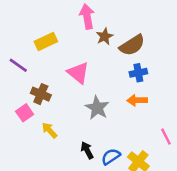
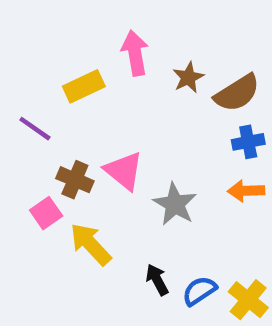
pink arrow: (87, 16) -> (135, 53), moved
pink triangle: (78, 73) -> (124, 171), moved
yellow arrow: (50, 130) -> (90, 244), size x1.5

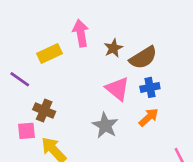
pink triangle: (124, 171) -> (117, 89), moved
orange arrow: (246, 191) -> (149, 117), turned 140
pink square: (46, 213) -> (26, 131), turned 30

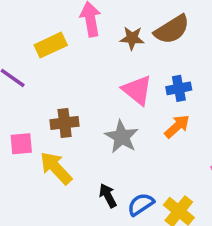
brown star: (113, 48) -> (132, 38), turned 30
brown semicircle: (143, 58) -> (172, 29), moved
brown cross: (44, 111) -> (65, 123), moved, turned -30

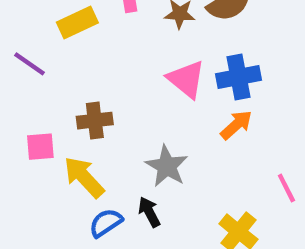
blue cross: (179, 88) -> (238, 77), size x1.4
gray star: (122, 137) -> (167, 166), moved
blue semicircle: (141, 204) -> (106, 223), moved

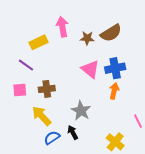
purple line: (29, 64) -> (26, 65), moved
orange arrow: (236, 125) -> (114, 91), turned -35
pink square: (40, 147) -> (20, 90), moved

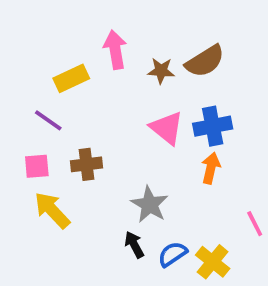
yellow arrow: (42, 116) -> (52, 210), moved
blue semicircle: (52, 138) -> (172, 254), moved

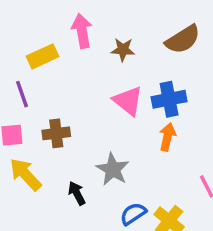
brown semicircle: (205, 61) -> (183, 39), moved
purple line: (48, 120) -> (22, 94), turned 36
black arrow: (134, 245) -> (77, 193), moved

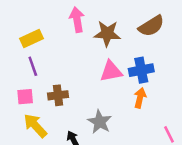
brown star: (123, 50) -> (107, 34), size x1.5
yellow rectangle: (43, 56) -> (32, 39), moved
pink triangle: (128, 101) -> (111, 71), turned -50

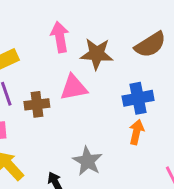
pink triangle: (111, 71) -> (74, 88), moved
brown cross: (58, 95) -> (37, 104), moved

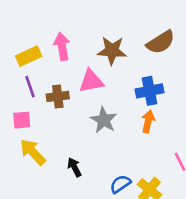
pink arrow: (60, 37) -> (62, 46), moved
gray star: (87, 161) -> (104, 120), moved

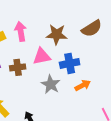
blue cross: (149, 91) -> (70, 63), moved
orange arrow: (148, 121) -> (83, 85), turned 49

